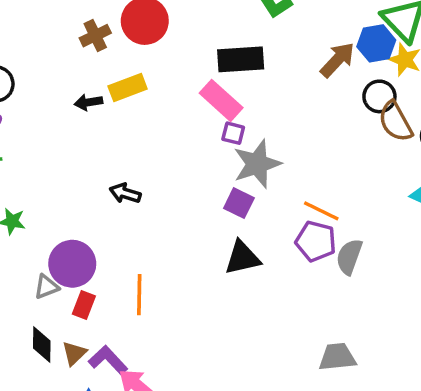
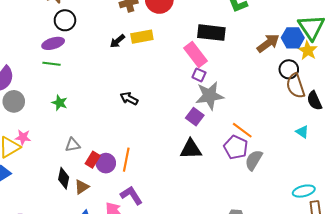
black arrow: (88, 102) -> (117, 41), turned -42
purple circle: (72, 264) -> (106, 163), moved, size x0.7
purple L-shape: (108, 360) -> (131, 195), moved

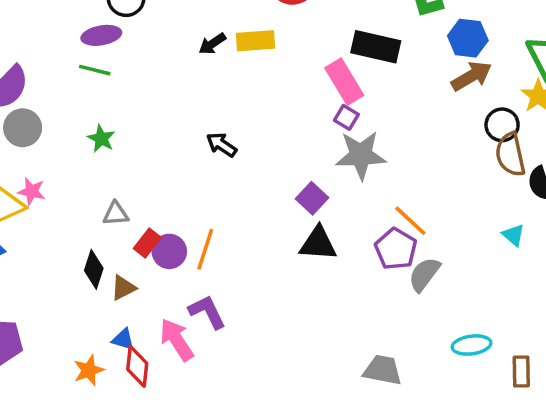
blue hexagon: (293, 38) -> (468, 38), moved
purple square: (195, 117) -> (312, 198), moved
cyan ellipse: (304, 191) -> (472, 345), moved

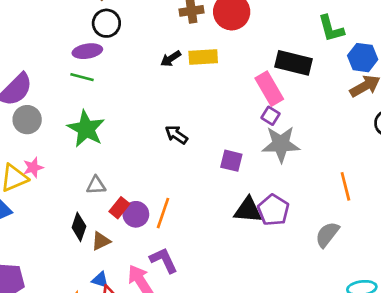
green star: (101, 139) -> (86, 129), size x1.8
pink star: (32, 191) -> (33, 168), turned -30
purple square: (312, 198) -> (231, 161), moved, turned -30
orange line: (410, 221) -> (345, 186), moved, turned 32
purple pentagon: (396, 249) -> (273, 210), moved

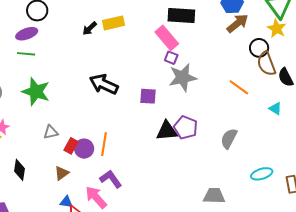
black arrow: (176, 135) -> (104, 84), size x1.6
orange line: (345, 186) -> (239, 87), moved, turned -30
black diamond: (79, 227) -> (20, 170), moved

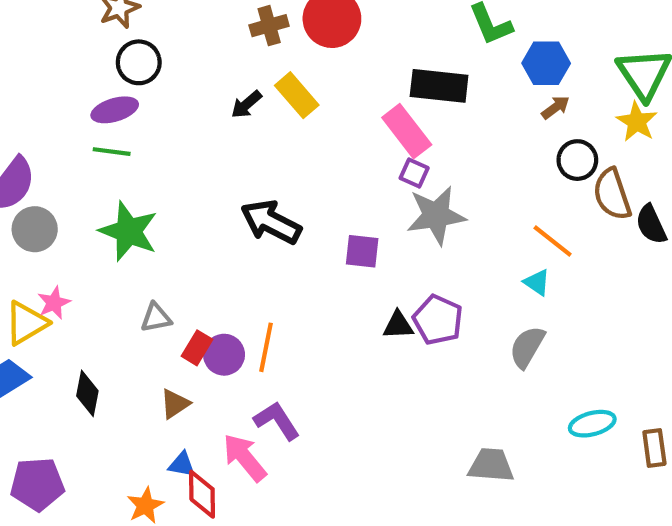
yellow rectangle: (113, 23) -> (297, 95), turned 60
brown arrow: (238, 23) -> (556, 107), size x0.6
black circle: (259, 48) -> (577, 160), moved
cyan triangle: (275, 109) -> (537, 282), moved
black triangle: (167, 131) -> (398, 325), size x0.7

